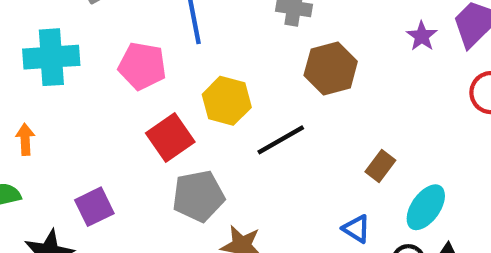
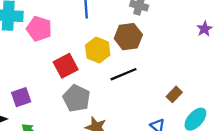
pink pentagon: (142, 66) -> (39, 29), moved
brown hexagon: (331, 68) -> (128, 37), moved
gray pentagon: (198, 196) -> (77, 98), turned 30

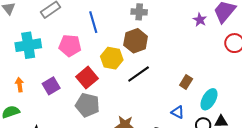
pink pentagon: (39, 29) -> (70, 46), moved
purple square: (21, 97) -> (51, 86), moved
gray pentagon: (77, 98) -> (87, 105), moved

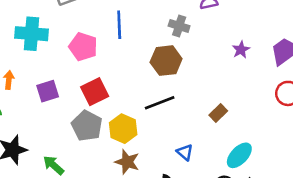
purple star: (200, 20) -> (241, 50), moved
yellow hexagon: (112, 58) -> (123, 129), moved
brown rectangle: (186, 82) -> (218, 113), moved
blue triangle: (178, 112) -> (185, 152), moved

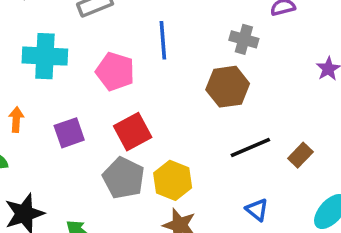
black line: (160, 103) -> (250, 147), moved

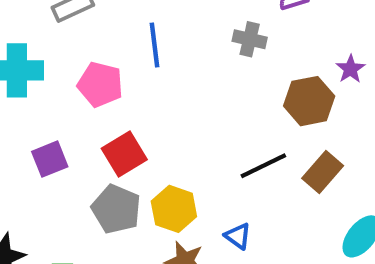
brown hexagon: (228, 87) -> (309, 101), moved
brown rectangle: (300, 155) -> (323, 172), size x1.4
blue triangle: (257, 210) -> (238, 236), moved

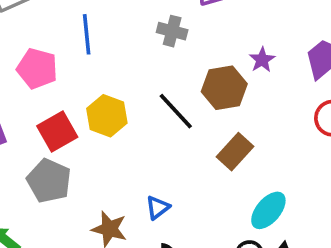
black line: (263, 166) -> (176, 111), moved, turned 72
yellow hexagon: (174, 209) -> (107, 116), moved
blue triangle: (238, 236) -> (158, 208), turned 45

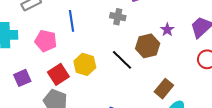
brown rectangle: (235, 152) -> (164, 89), moved

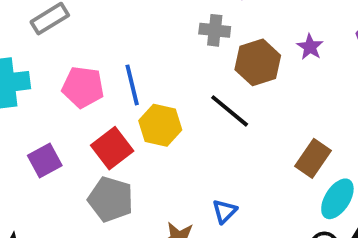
blue line: (72, 21) -> (132, 85), moved
brown hexagon: (148, 46) -> (258, 62), moved

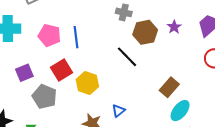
yellow hexagon: (160, 125) -> (87, 83), moved
gray pentagon: (111, 199) -> (44, 97), moved

